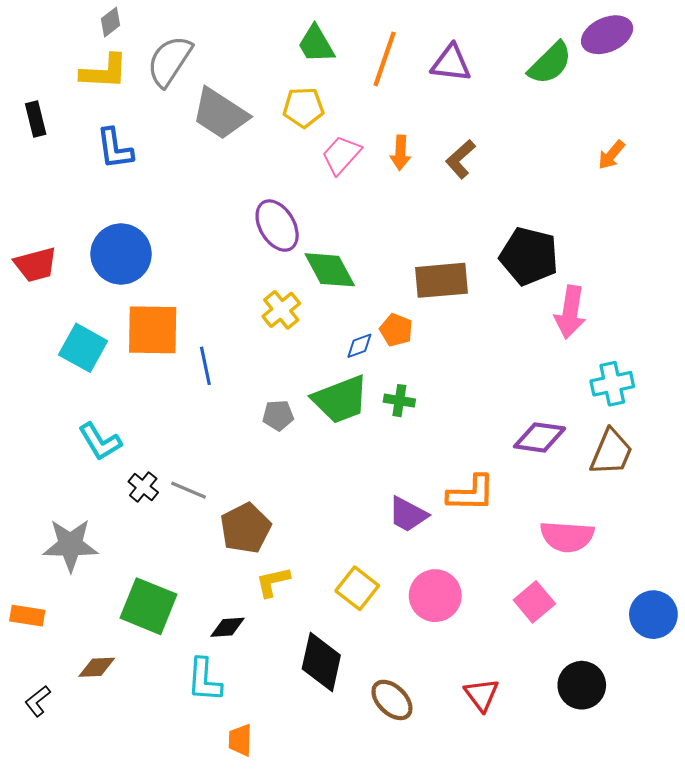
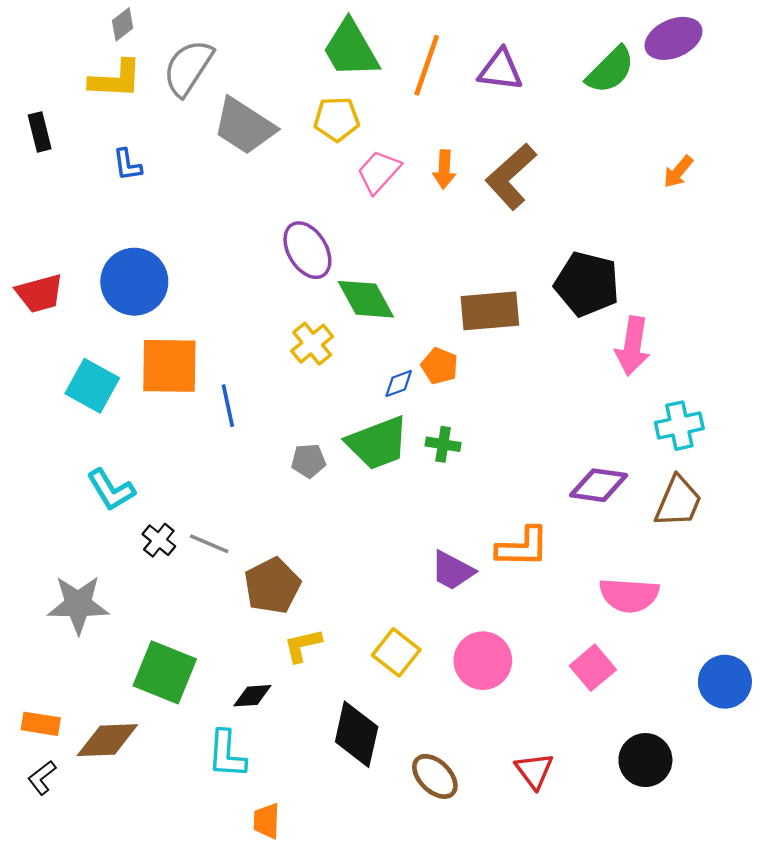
green trapezoid: (316, 44) -> (351, 49), size x1.4
blue L-shape: (115, 149) -> (127, 165), size x0.7
brown L-shape: (461, 159) -> (511, 176), size x1.5
orange rectangle: (27, 616) -> (41, 724), moved
brown diamond: (97, 667) -> (107, 740), size x1.5

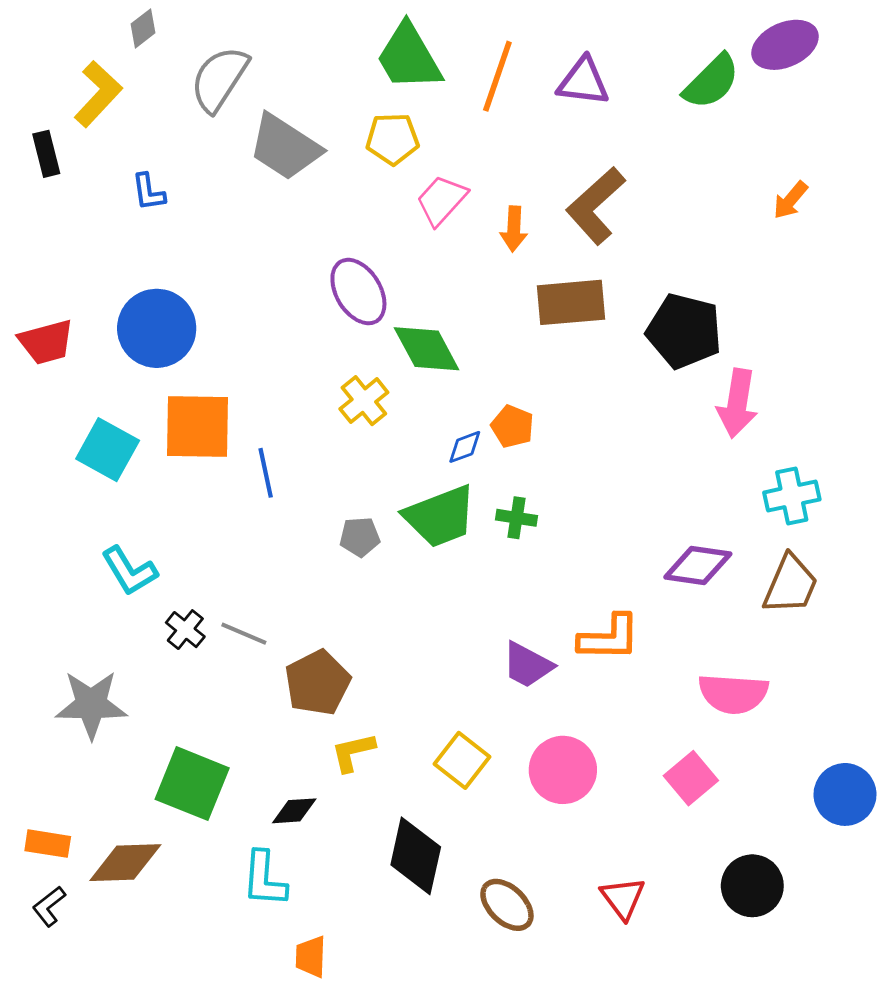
yellow L-shape: (116, 79) -> (98, 94), moved, turned -50
orange arrow: (444, 169) -> (514, 229), moved
brown rectangle: (490, 311) -> (571, 302), moved

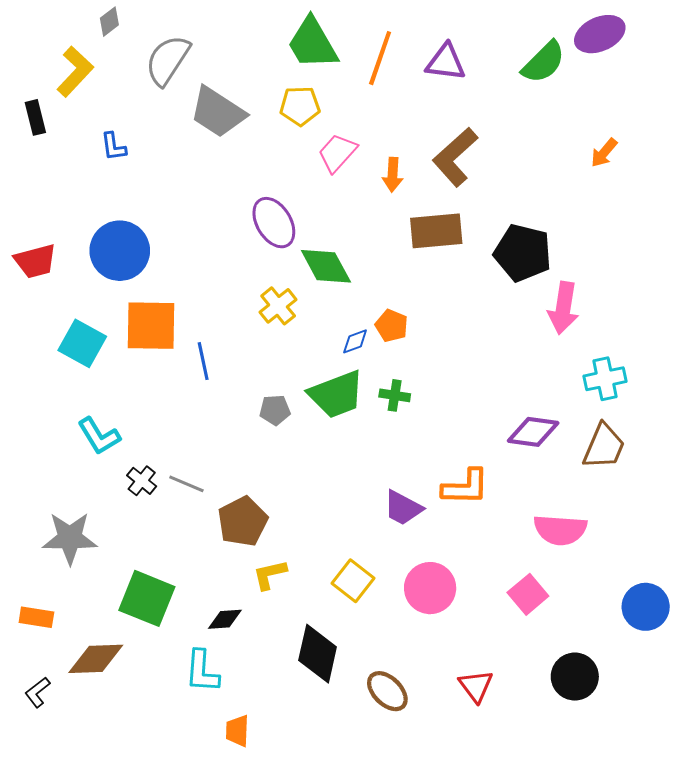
orange rectangle: (48, 844) -> (36, 617), moved

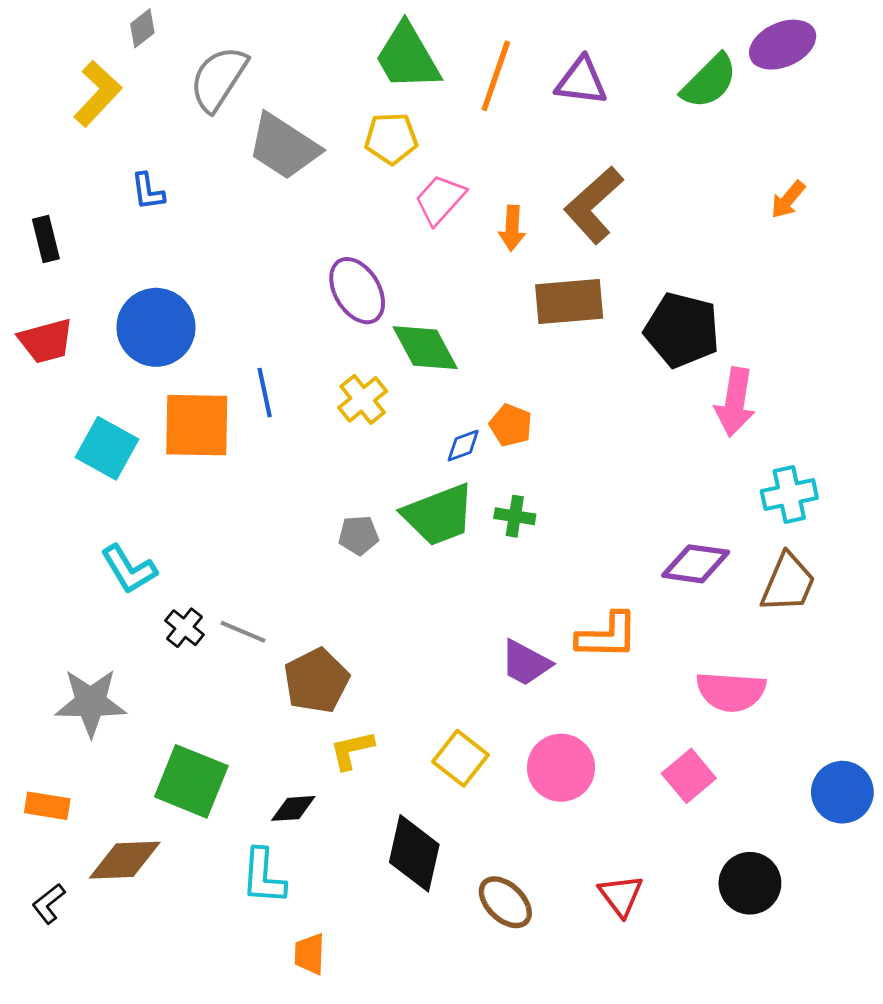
black rectangle: (35, 117) -> (46, 239), moved
blue line: (203, 361) -> (265, 393), moved

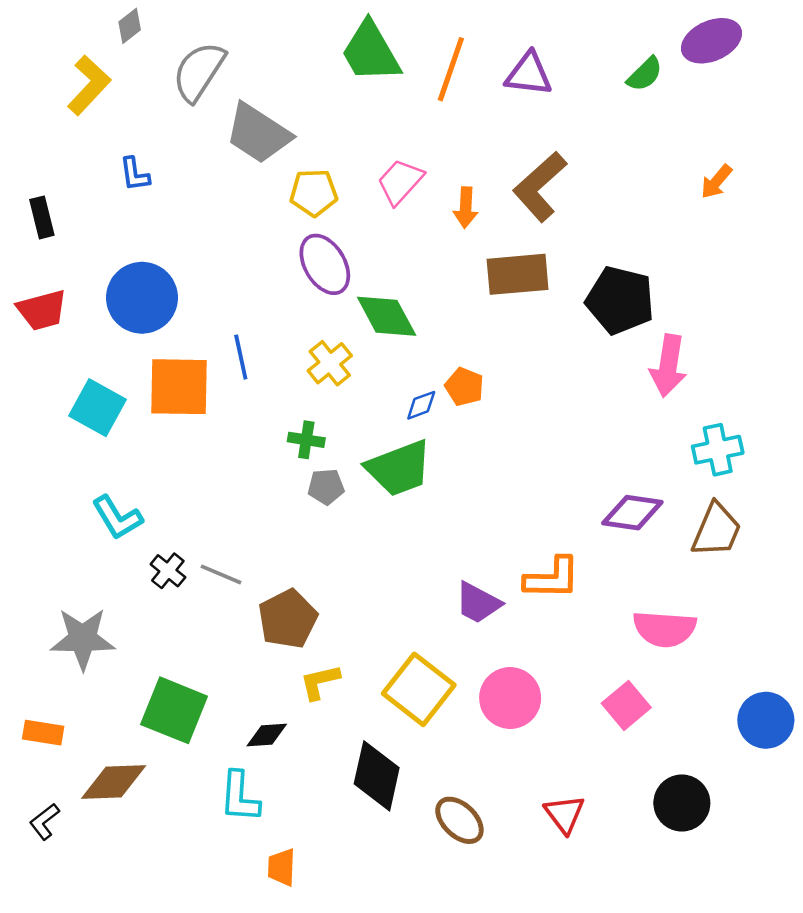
green semicircle: (709, 81) -> (645, 74), size x0.7
yellow pentagon: (391, 138) -> (314, 193), moved
green cross: (515, 516) -> (306, 440), moved
yellow square: (460, 758) -> (419, 689), size x1.4

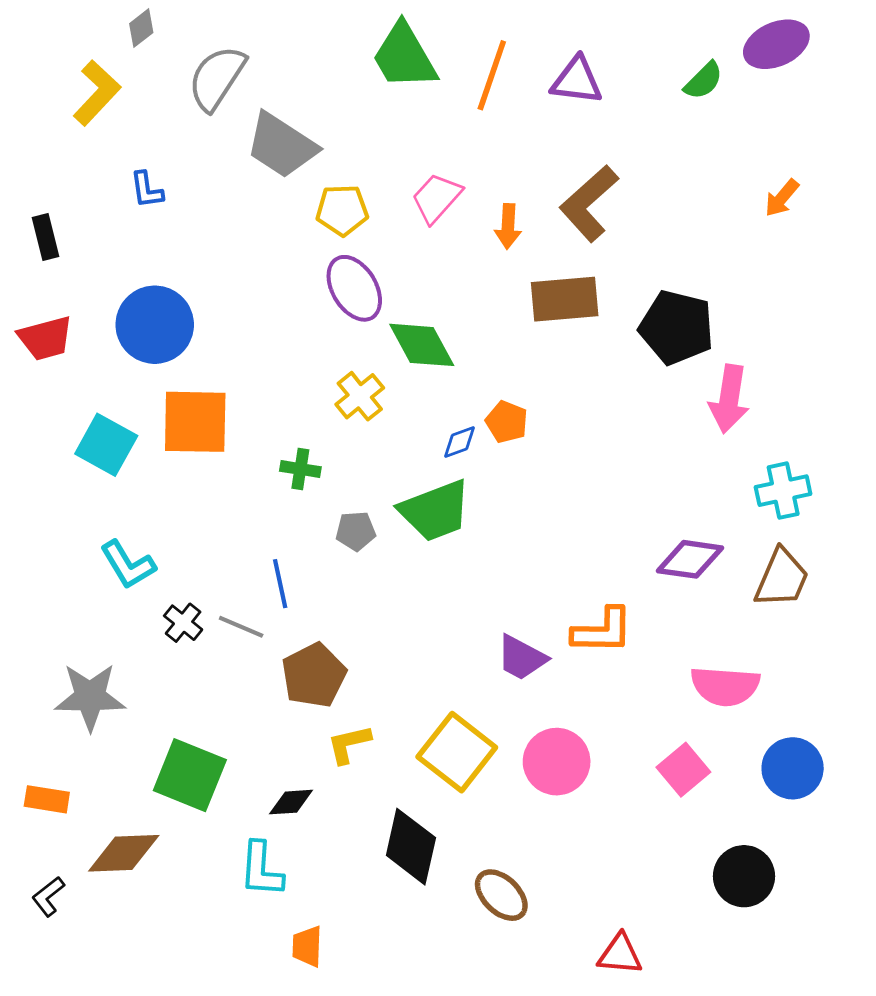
blue line: (241, 357) -> (280, 584), moved
green cross: (306, 440) -> (300, 469), moved
blue circle: (766, 720) -> (793, 768), moved
red triangle: (564, 814) -> (620, 954), moved, turned -48

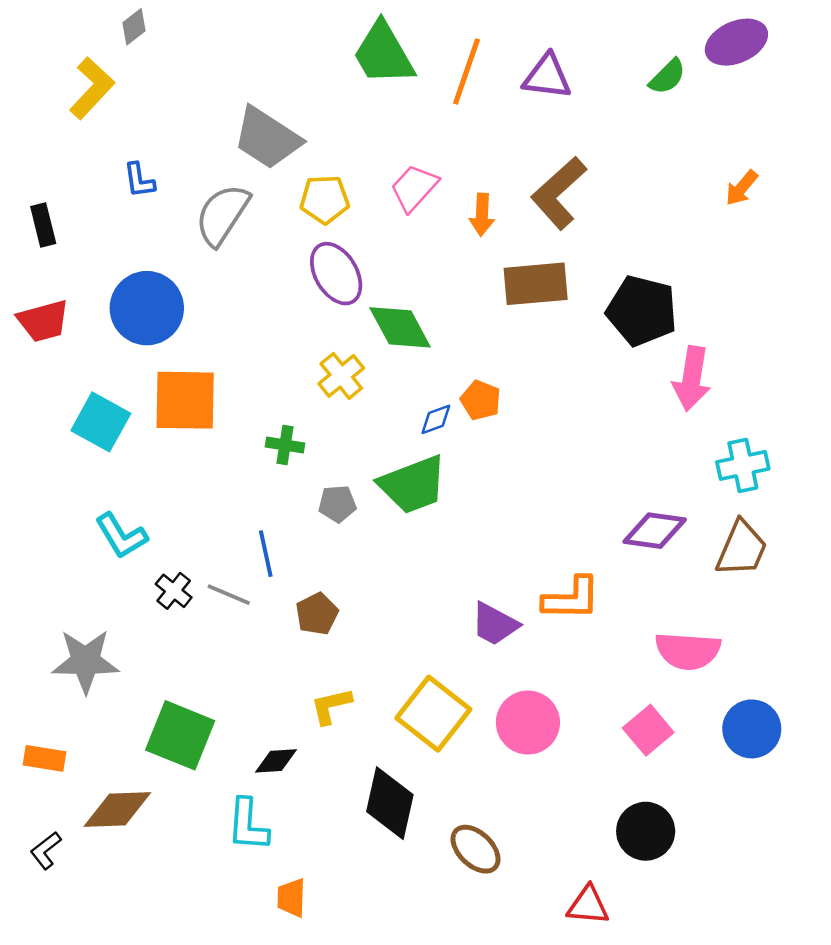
gray semicircle: (217, 78) -> (222, 215), moved
brown pentagon: (314, 675) -> (317, 614), moved, size x0.7
black circle: (744, 876) -> (646, 831), moved

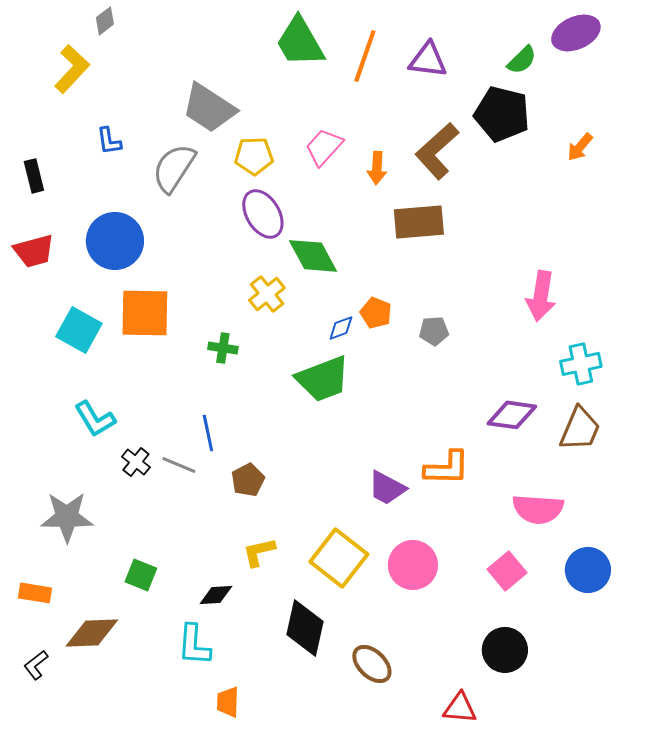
black pentagon: (642, 311) -> (502, 114), moved
gray pentagon: (337, 504) -> (434, 331), moved
green square: (180, 735) -> (141, 575), size x0.6

